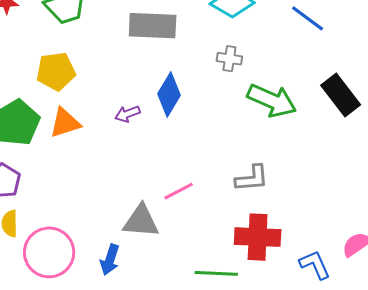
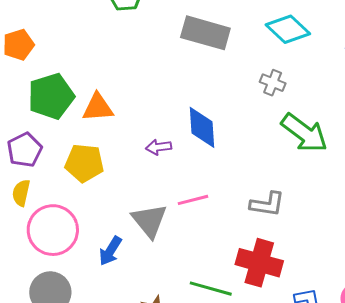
yellow pentagon: (56, 71) -> (84, 163), moved
blue diamond: (169, 95) -> (202, 127), moved, turned -48
purple arrow: (127, 114) -> (159, 147), moved
gray triangle: (141, 221) -> (149, 221), turned 33

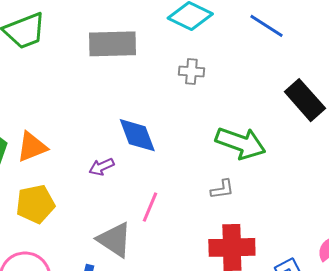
green arrow: (304, 133) -> (241, 143), moved
pink line: (193, 200) -> (150, 207), turned -36
gray L-shape: (267, 204) -> (222, 189), size x0.7

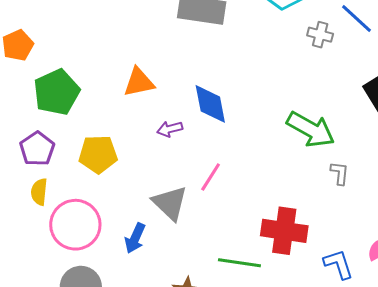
gray cross: (191, 71) -> (320, 35), moved
orange triangle: (32, 147) -> (139, 82), moved
gray L-shape: (222, 189) -> (340, 173), moved, turned -85

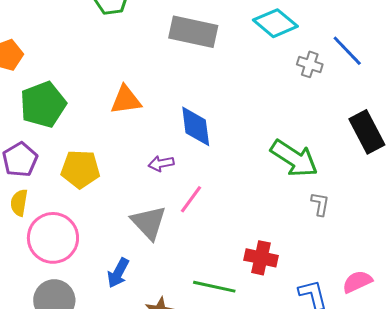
purple arrow: (170, 129) -> (161, 163), moved
red cross: (284, 231) -> (261, 258), size x0.7
blue arrow: (135, 238) -> (118, 273), moved

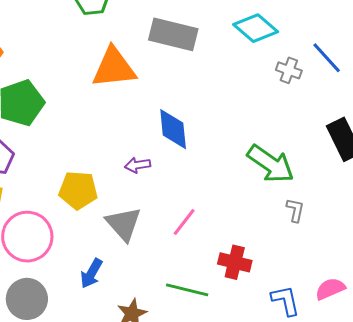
orange triangle: (126, 100) -> (114, 68), moved, size x1.4
yellow pentagon: (80, 169) -> (78, 190), moved
pink line: (191, 199) -> (184, 222), moved

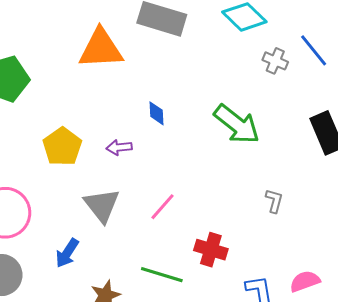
blue diamond: (173, 129) -> (156, 113), size x0.6
green arrow: (271, 164) -> (237, 124), moved
yellow pentagon: (78, 190) -> (62, 147), moved, turned 30

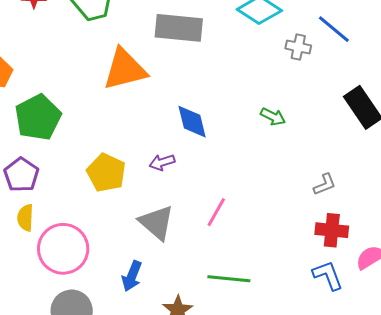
blue diamond: (156, 113) -> (192, 122), size x1.5
green arrow: (237, 124) -> (273, 117), size x0.5
gray L-shape: (274, 201) -> (325, 184), turned 65
red cross: (211, 250) -> (332, 230), moved

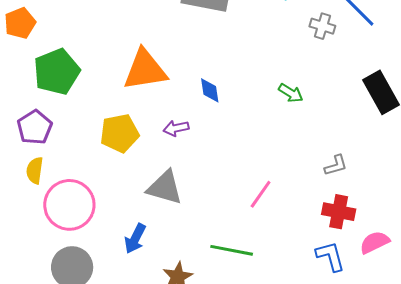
orange triangle: (125, 69) -> (145, 70), moved
blue diamond: (192, 122) -> (210, 90), size x0.7
yellow pentagon: (106, 173) -> (120, 133), turned 30
pink line: (216, 212) -> (261, 194), moved
gray triangle: (157, 223) -> (165, 188), turned -30

